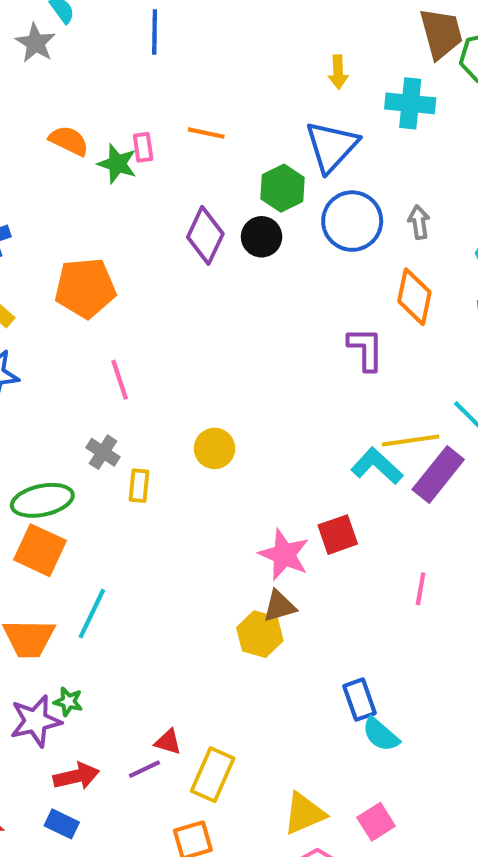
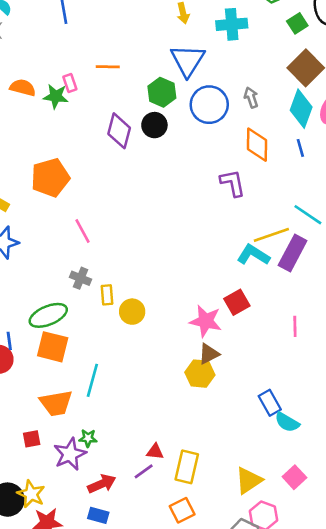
yellow circle: (215, 448) -> (132, 312), moved

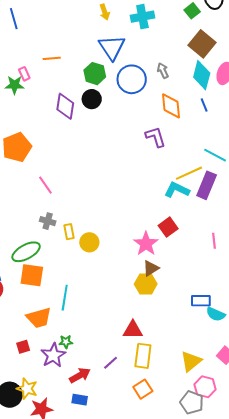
pink star: (206, 321) -> (146, 244), turned 30
blue rectangle: (270, 403) -> (201, 301), turned -54
red triangle: (155, 452) -> (133, 330), moved, size x1.5

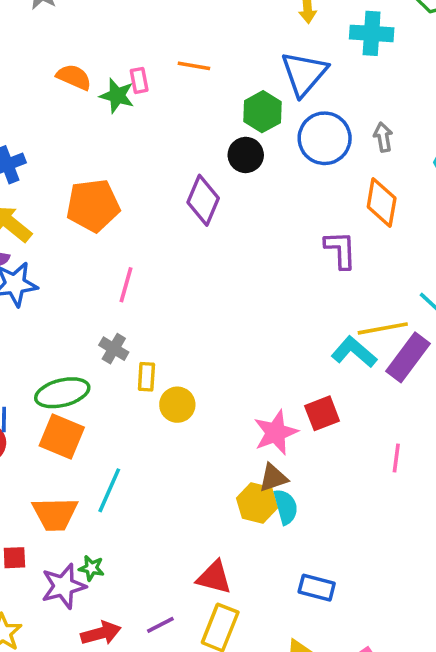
purple diamond: (65, 106) -> (203, 200), moved
pink line: (45, 185) -> (126, 285), turned 36
blue rectangle: (201, 301) -> (317, 588), moved
cyan semicircle: (216, 314) -> (286, 507), moved, turned -144

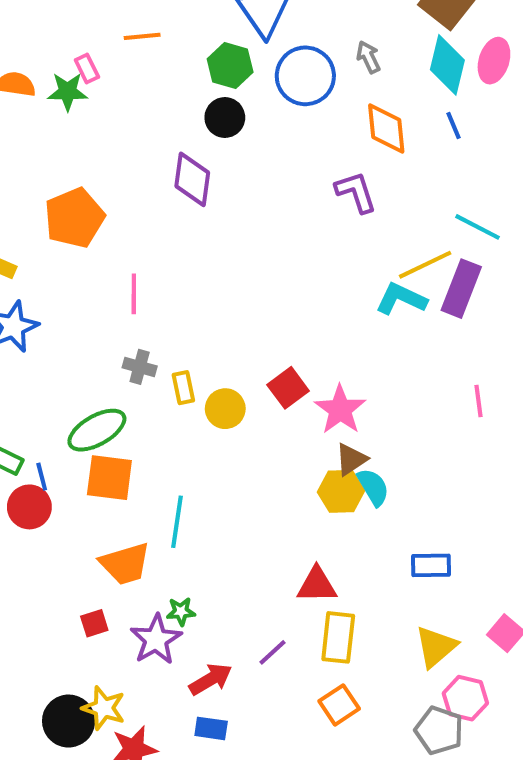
red square: (322, 413) -> (288, 388), moved

